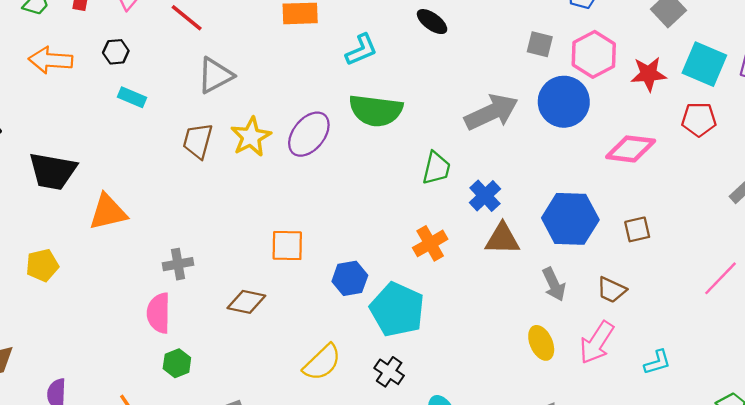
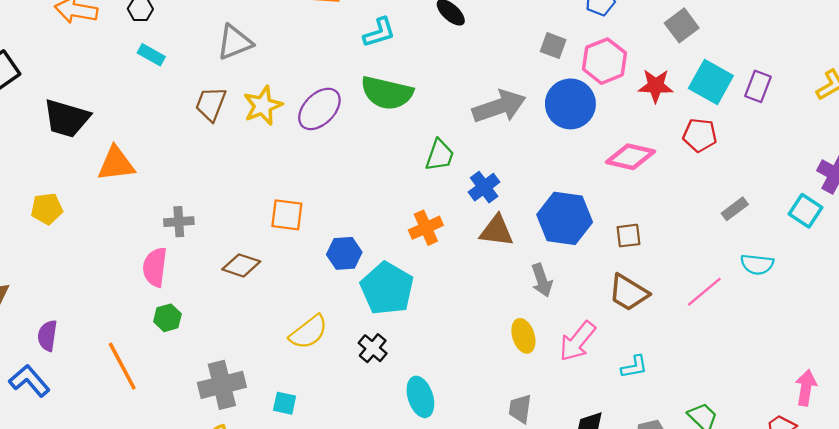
brown trapezoid: (611, 290) -> (629, 293), moved, size x1.4

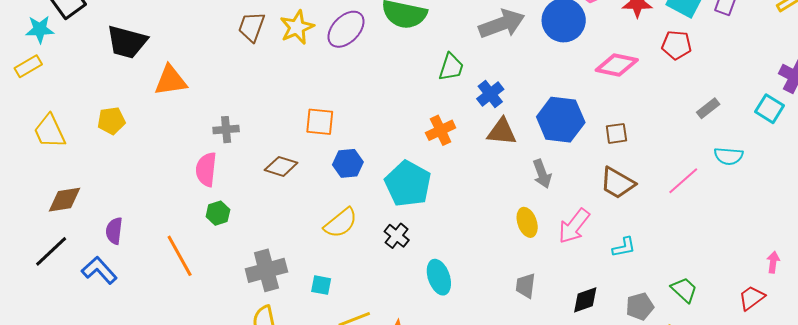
blue hexagon: (344, 253) -> (348, 163), moved
pink arrow: (806, 388) -> (773, 262), size x0.7

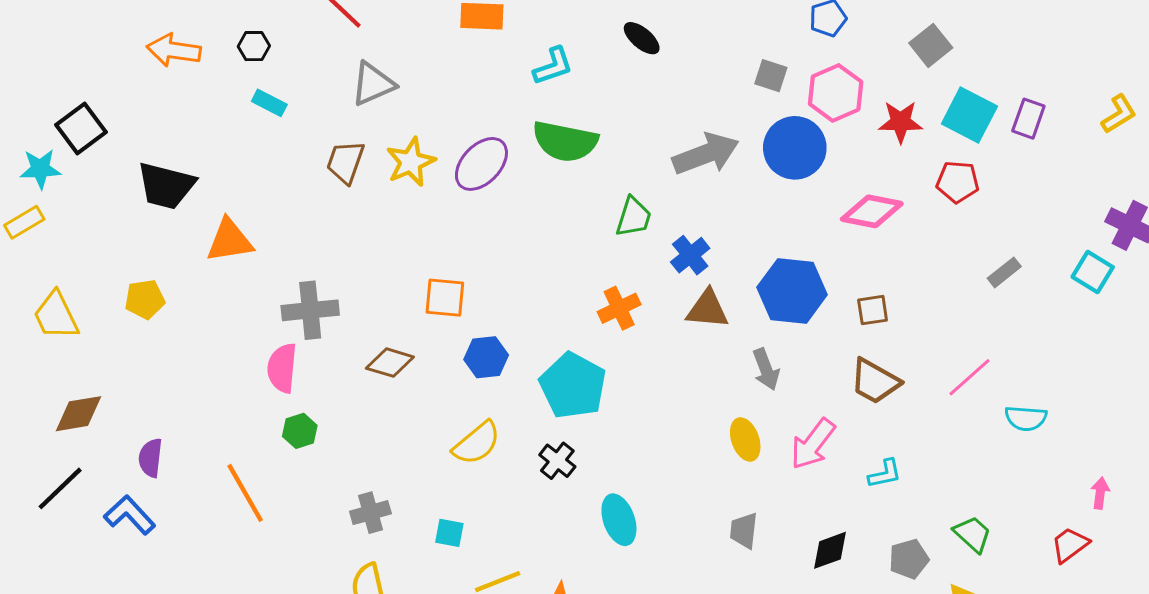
gray cross: (226, 130) -> (310, 310), size x1.5
cyan semicircle: (729, 156) -> (1026, 418), moved
gray cross: (266, 270) -> (370, 513), size x0.7

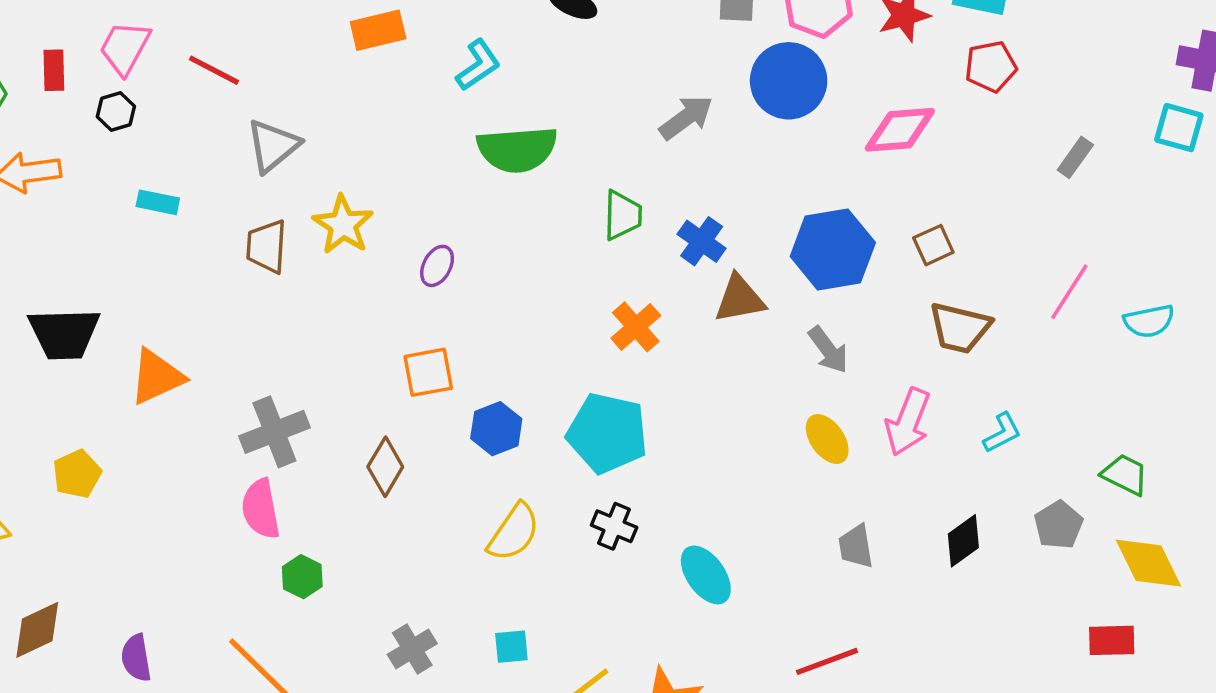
black hexagon: (254, 46) -> (116, 112), moved
gray arrow: (706, 154) -> (686, 117), size x0.7
purple ellipse: (481, 164) -> (437, 266), moved, size x0.6
brown diamond: (390, 363) -> (385, 467), turned -60

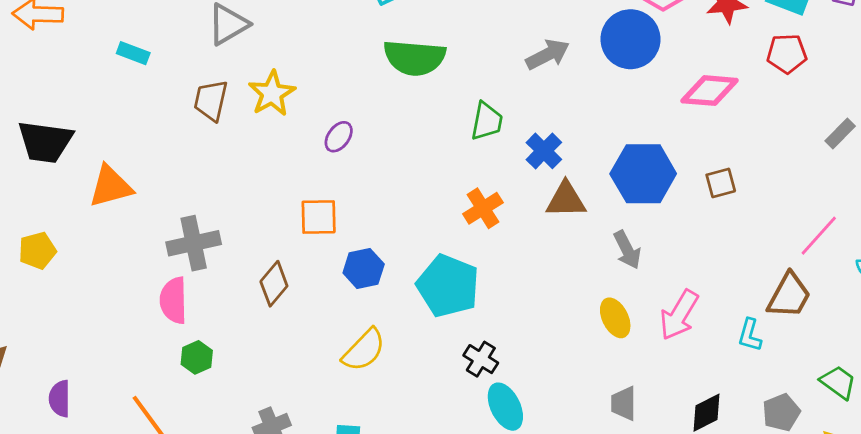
brown trapezoid: (960, 328) -> (789, 296), moved, turned -84
cyan L-shape: (1002, 433) -> (750, 335), turned 124
black cross: (614, 526) -> (481, 359), moved

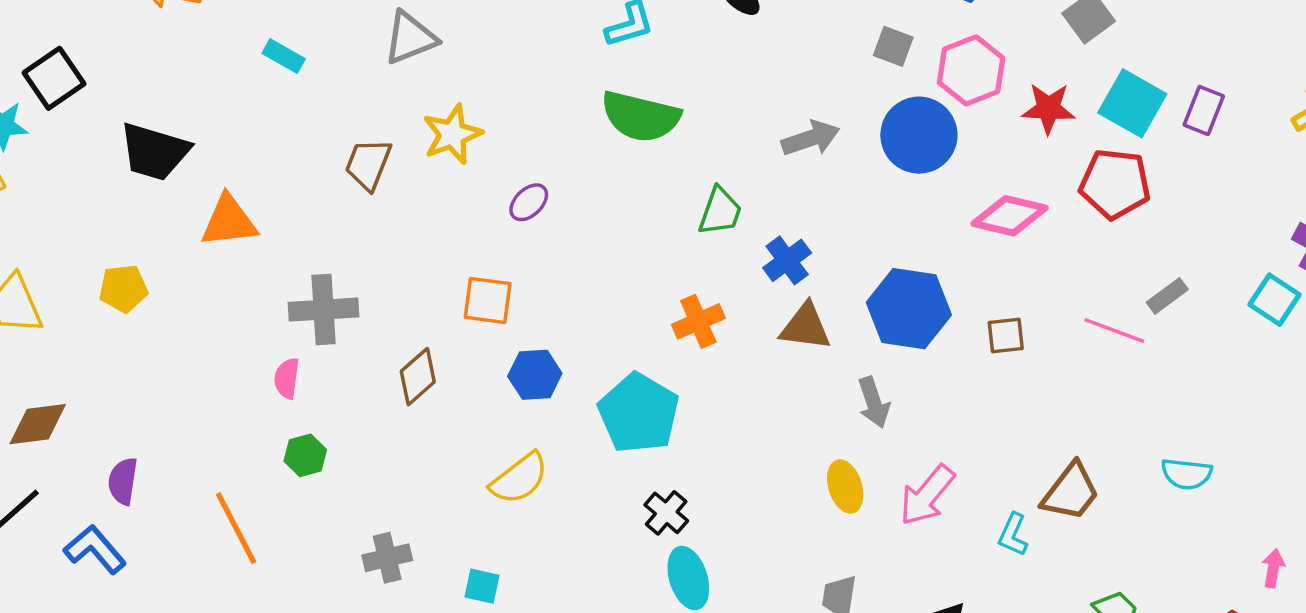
red pentagon: (787, 54) -> (1115, 184), size x1.4
brown trapezoid: (211, 100) -> (368, 164), moved
pink line: (819, 236) -> (1114, 330), moved, turned 60
pink semicircle: (173, 300) -> (287, 378), size x0.7

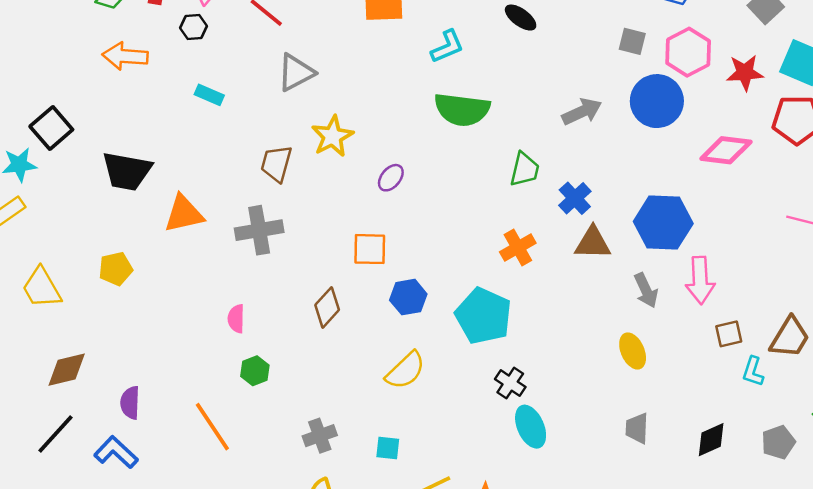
gray cross: (324, 310) -> (259, 230), moved
brown square: (1006, 335) -> (729, 334), moved
pink arrow: (927, 495) -> (700, 280), moved, turned -36

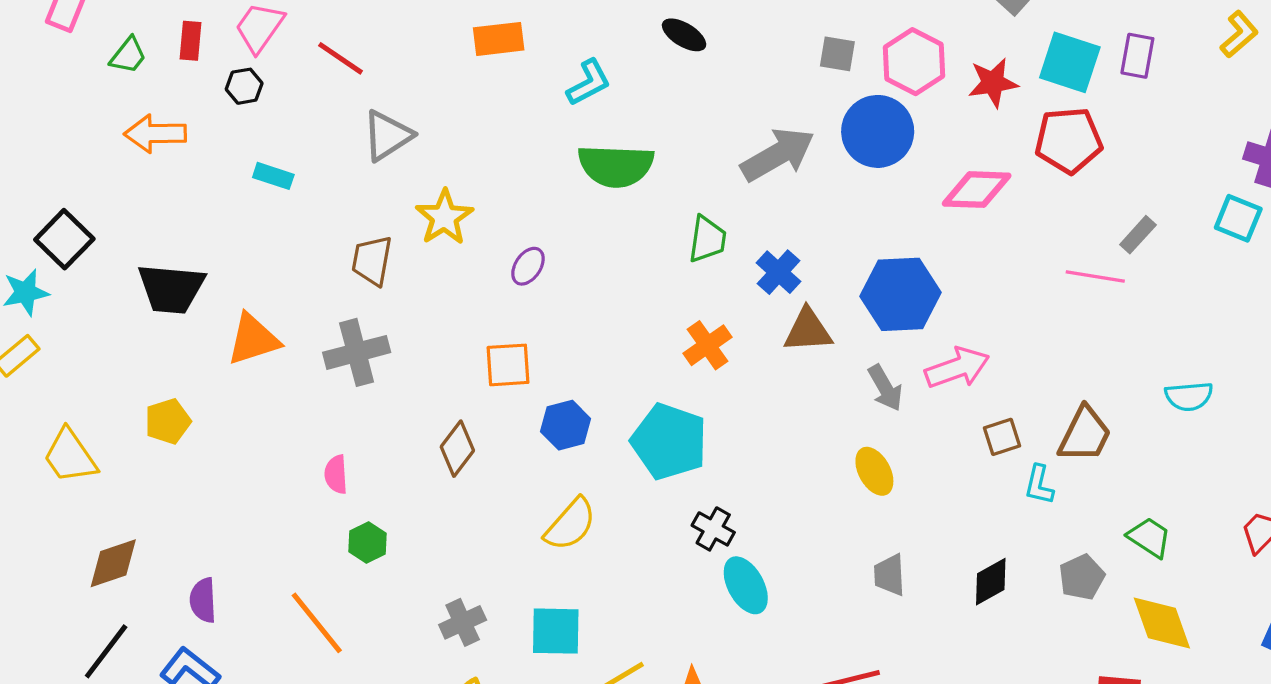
gray arrow: (582, 112) -> (778, 155), size x1.4
pink arrow: (700, 280) -> (957, 368), turned -102
cyan square: (388, 448) -> (556, 631), size x1.6

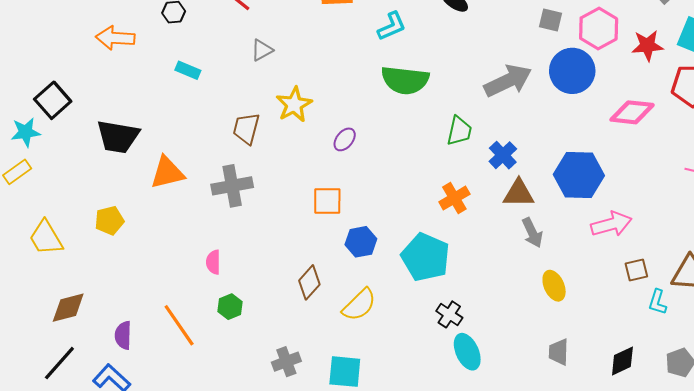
gray triangle: (387, 136) -> (262, 50), size x0.7
gray arrow: (885, 388) -> (532, 233), moved
brown diamond: (457, 449) -> (309, 282), moved
orange line: (317, 623) -> (179, 325), moved

